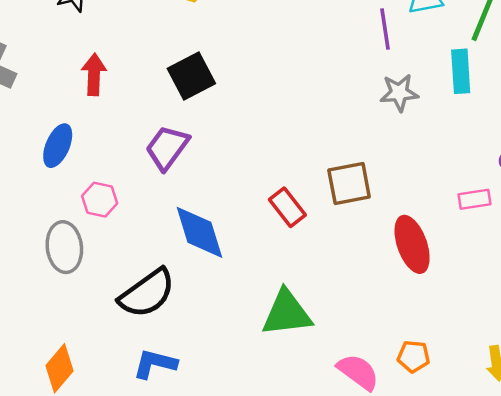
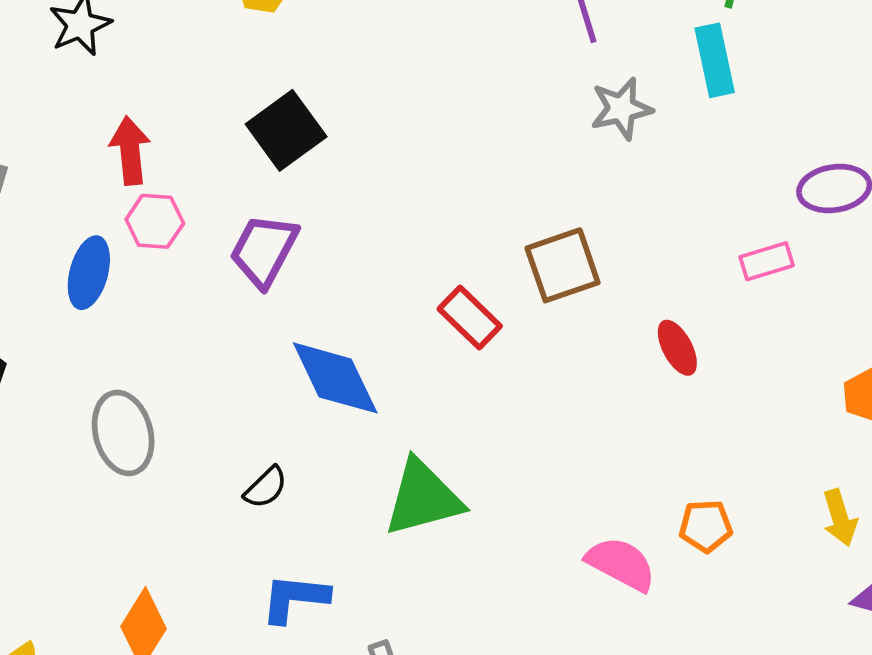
pink hexagon: (100, 200) -> (155, 221), moved
red ellipse: (412, 244) -> (677, 348), size x0.6
black semicircle: (147, 293) -> (266, 487), size x0.5
green triangle: (287, 313) -> (423, 498), moved

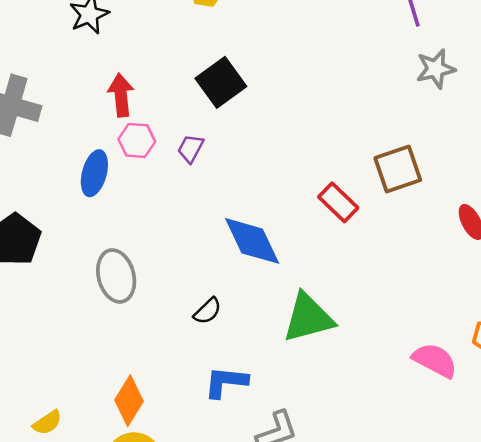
purple trapezoid: (264, 250) -> (191, 148), moved, size x0.6

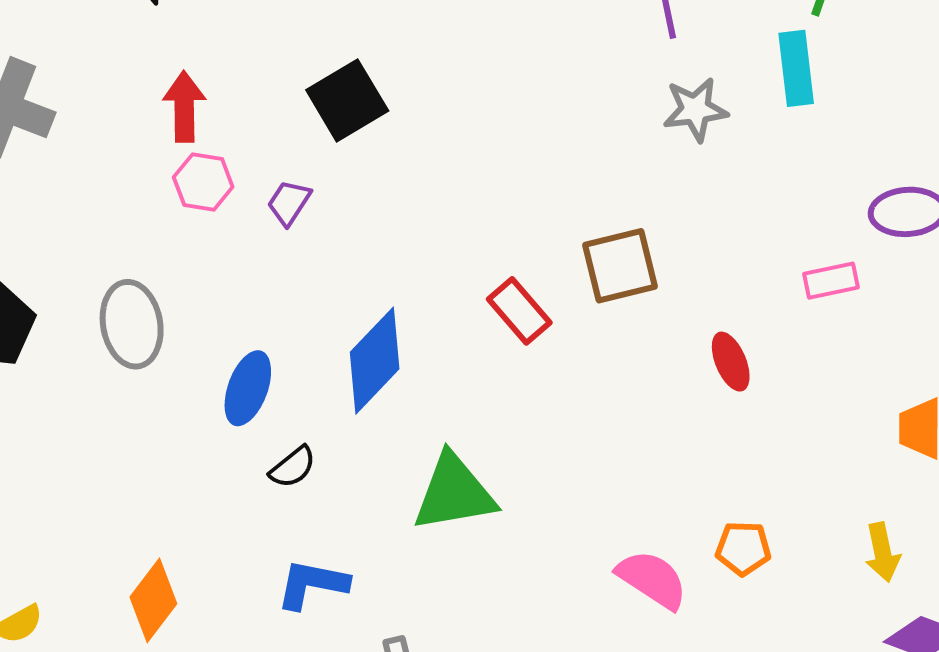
blue ellipse: (94, 173) -> (248, 388), moved
blue diamond: (252, 241) -> (375, 361), turned 64
gray ellipse: (116, 276) -> (132, 324), moved

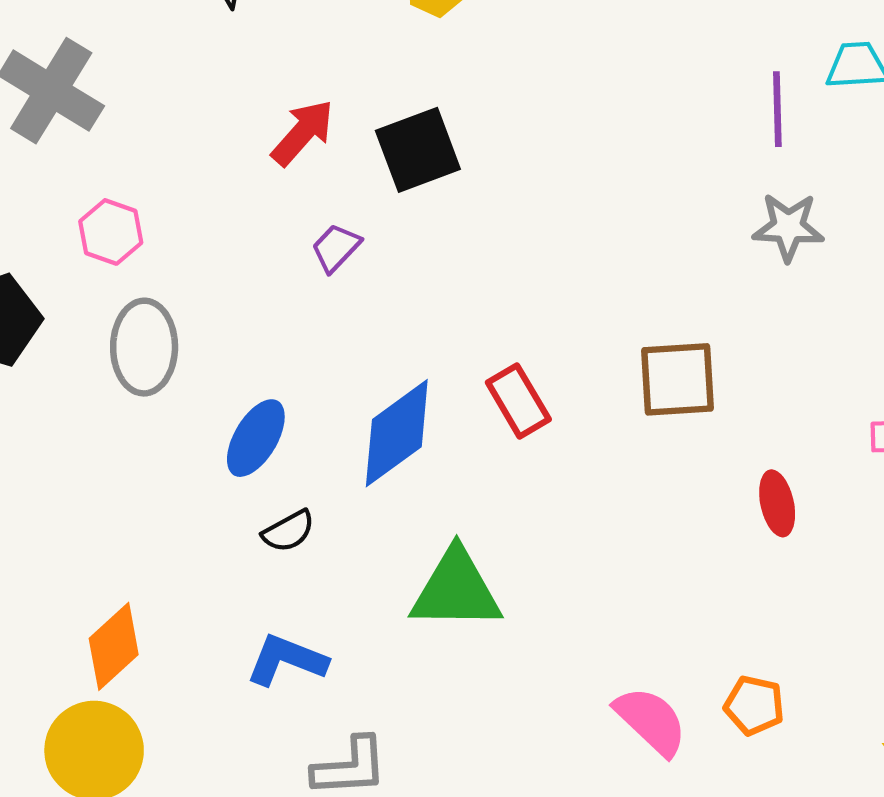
red arrow: (184, 107) -> (303, 133), moved, turned 32
pink hexagon: (203, 182) -> (111, 232), moved
red rectangle: (519, 311) -> (518, 401), moved

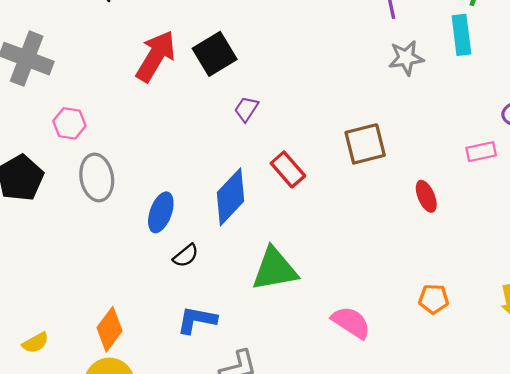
red arrow: (303, 133) -> (156, 56), size x1.4
purple trapezoid: (336, 248) -> (246, 109), moved
pink semicircle: (651, 721) -> (351, 322), moved

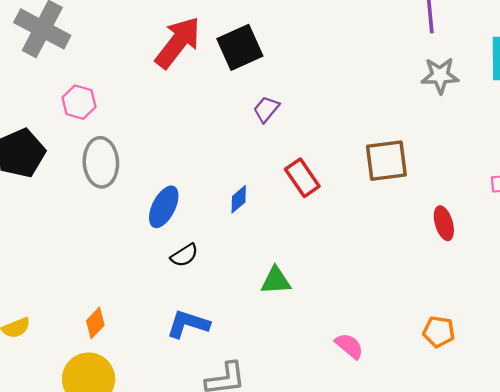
blue diamond: (231, 197) -> (239, 199), size x0.5
green triangle: (275, 269) -> (276, 281), size x0.6
pink semicircle: (351, 322) -> (349, 346), size x0.7
orange diamond: (109, 329) -> (95, 323), size x0.7

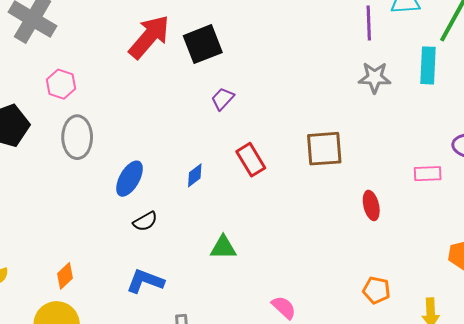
orange pentagon: (439, 332) -> (376, 290), moved

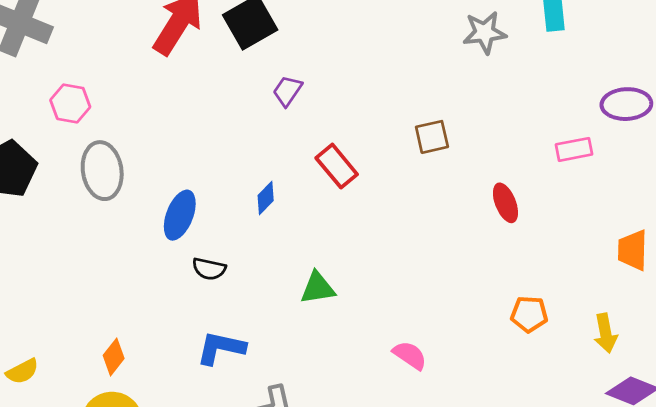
brown square: (324, 149) -> (432, 137), size x0.7
black semicircle: (145, 221) -> (209, 269), turned 50

